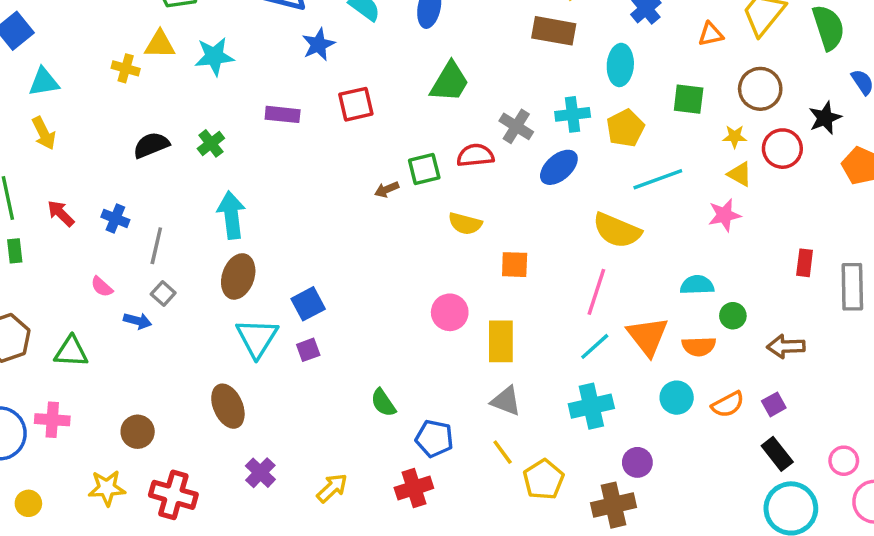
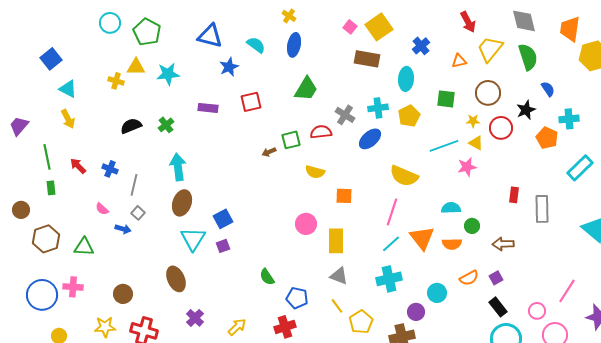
cyan triangle: (44, 82) -> (68, 89), turned 36
cyan line: (658, 179) -> (444, 146), moved
cyan circle: (677, 398) -> (437, 293), moved

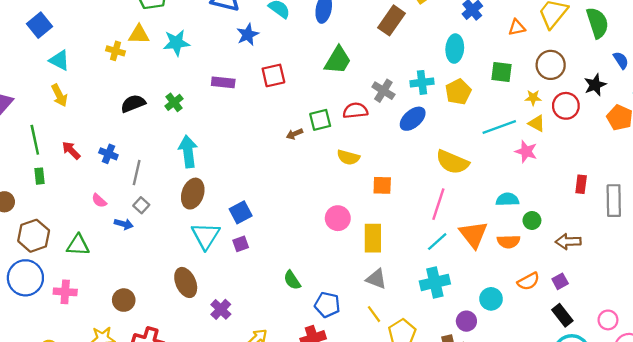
brown rectangle: (367, 59) -> (392, 20), moved, turned -65
pink star: (467, 167) -> (526, 151), turned 30
blue circle: (42, 295) -> (25, 278), moved
purple cross: (195, 318) -> (221, 309), moved

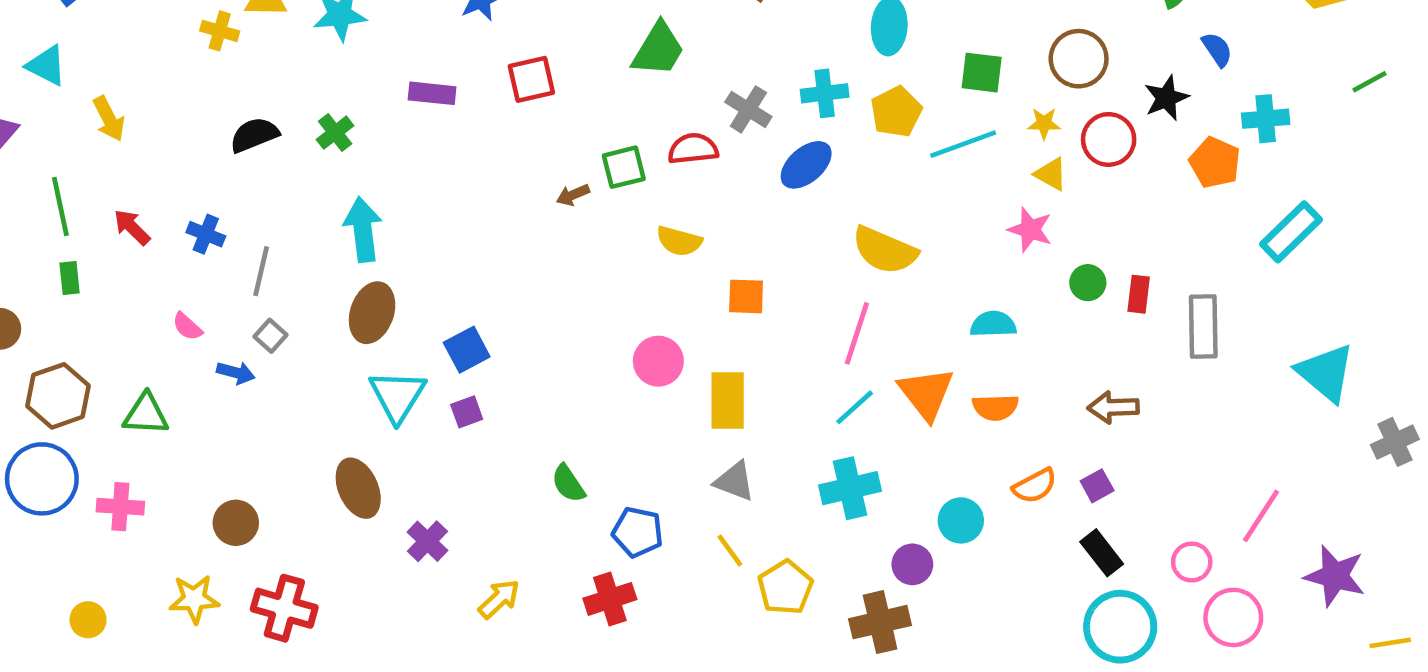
cyan triangle: (59, 60) -> (46, 66), moved
cyan line: (499, 127) -> (963, 144), moved
green circle: (532, 220) -> (1088, 283), moved

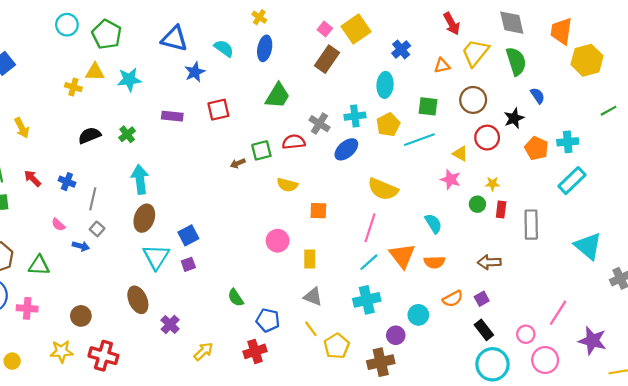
cyan cross: (1266, 119) -> (568, 142), moved
yellow star: (1044, 123) -> (492, 184), moved
cyan semicircle: (993, 324) -> (433, 224), turned 60
yellow rectangle: (728, 400) -> (310, 259), size x0.7

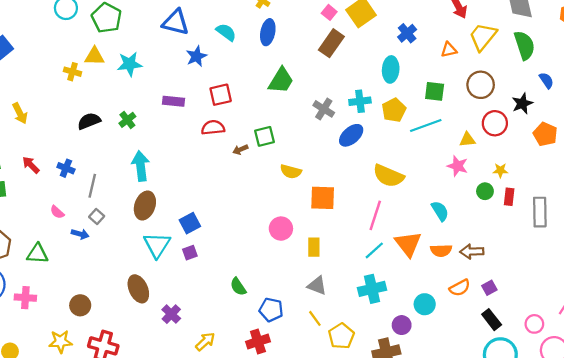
red semicircle: (294, 142) -> (213, 128), moved
yellow triangle: (460, 154) -> (467, 140), turned -35
orange square: (318, 211) -> (323, 198), size x1.4
brown arrow: (489, 262) -> (472, 252), moved

